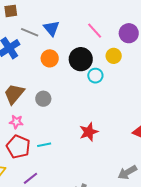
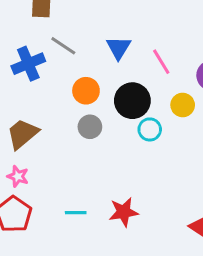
blue triangle: (51, 28) -> (119, 48), moved
gray circle: (43, 99) -> (90, 127), moved
cyan line: (44, 145) -> (76, 213), moved

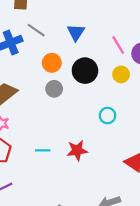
pink line: (161, 62) -> (118, 45), moved
cyan circle: (150, 129) -> (108, 116), moved

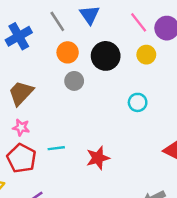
gray line: (36, 30) -> (57, 21), moved, turned 30
cyan line: (43, 150) -> (56, 148), moved
red star: (77, 151) -> (98, 158), moved

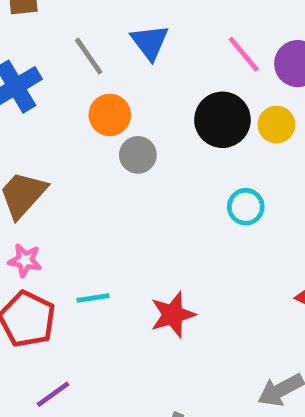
yellow circle: (146, 55) -> (276, 125), moved
black circle: (106, 56) -> (222, 120), moved
gray circle: (74, 81) -> (138, 155), moved

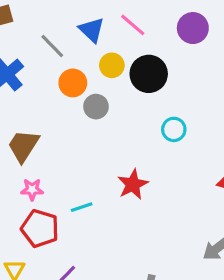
pink line: (244, 54) -> (133, 25), moved
yellow circle: (276, 125) -> (112, 65), moved
red star: (173, 315) -> (133, 184), moved

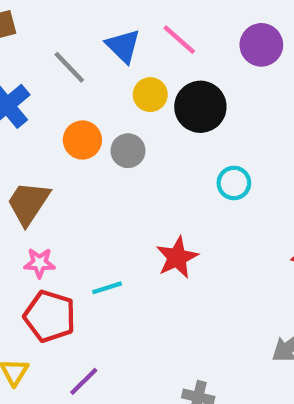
orange circle: (73, 83) -> (82, 140), moved

